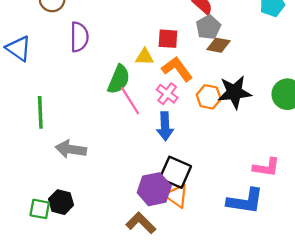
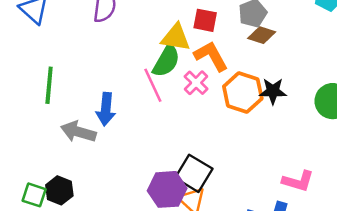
yellow triangle: (144, 57) -> (176, 37), size x1.4
green semicircle: (119, 79) -> (166, 61), moved
black star: (234, 92) -> (273, 91), size x0.7
orange hexagon: (209, 97) -> (243, 93), size x1.4
blue arrow: (165, 126) -> (106, 109), moved

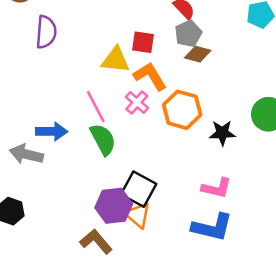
green semicircle: (166, 61) -> (103, 139), moved, turned -56
black star: (273, 91) -> (222, 133), moved
blue arrow: (106, 109) -> (52, 131), turned -92
pink L-shape: (298, 181) -> (217, 188), moved

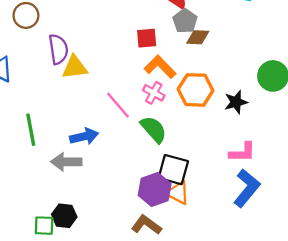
yellow triangle: (116, 60) -> (75, 67), moved
green semicircle: (103, 139) -> (154, 129), moved
blue L-shape: (212, 227) -> (247, 188), turned -51

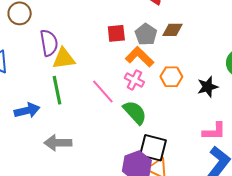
gray pentagon: (185, 21) -> (146, 34), moved
red square: (147, 38) -> (116, 33), moved
orange hexagon: (195, 90) -> (171, 77), size x0.7
green line: (31, 130) -> (57, 90), moved
blue arrow: (84, 136) -> (27, 111), moved

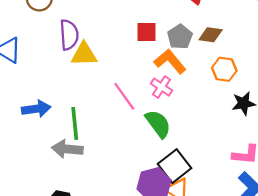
orange hexagon: (171, 77) -> (224, 69), moved
green line: (57, 90) -> (75, 123), moved
black square: (153, 148) -> (175, 166), turned 32

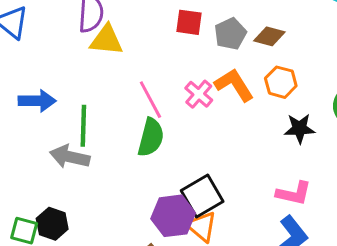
orange L-shape: (170, 61) -> (234, 85), moved
green semicircle: (158, 124) -> (151, 137), moved, turned 44

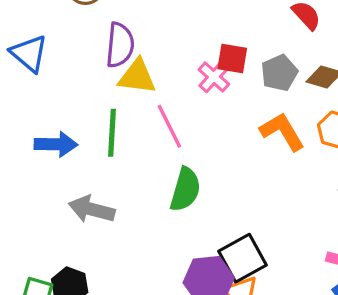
pink cross: (199, 94) -> (214, 77), moved
pink line: (150, 100) -> (169, 126), moved
green line: (83, 126) -> (112, 133), moved

